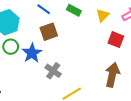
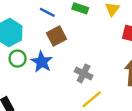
gray cross: (53, 71) -> (84, 73), moved

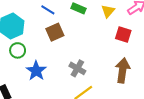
blue star: (42, 62) -> (36, 71), moved

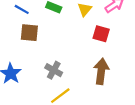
brown square: (55, 32) -> (29, 33), turned 30

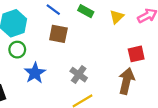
red square: (101, 34) -> (136, 54), moved, turned -35

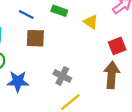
yellow triangle: (117, 17) -> (91, 22), moved, turned -32
blue star: (35, 73) -> (18, 81), turned -30

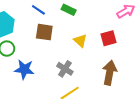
yellow triangle: (91, 22) -> (80, 41), moved
red square: (117, 46) -> (109, 38), moved

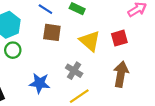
yellow triangle: (80, 41) -> (90, 41), size x1.5
blue star: (24, 69) -> (40, 83), moved

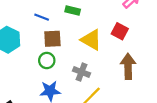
red square: (119, 38) -> (120, 31), turned -35
green circle: (13, 50) -> (47, 60), moved

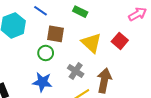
blue line: (42, 17) -> (41, 11), moved
brown arrow: (128, 66) -> (104, 81), moved

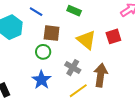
red square: (120, 41) -> (113, 36), turned 35
blue star: (42, 82) -> (41, 80), turned 30

